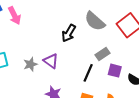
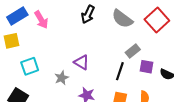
black arrow: (69, 33) -> (88, 14), moved
gray star: (30, 64) -> (62, 78), moved

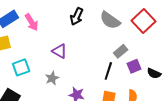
purple triangle: (82, 62) -> (60, 51), moved
purple square: (146, 67) -> (134, 66), turned -32

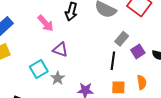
pink arrow: (32, 22) -> (46, 23), moved
cyan square: (21, 67) -> (39, 69), moved

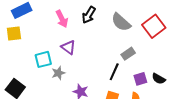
purple square: (138, 51) -> (140, 79), moved

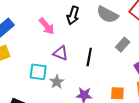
cyan square: (43, 59) -> (38, 72), turned 36
black line: (114, 72) -> (89, 57), moved

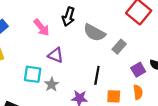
gray semicircle: (107, 15) -> (94, 33), moved
black line: (89, 57) -> (97, 75), moved

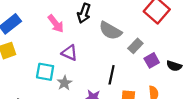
purple square: (138, 70) -> (152, 60), moved

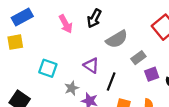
gray semicircle: (110, 31) -> (117, 39), turned -70
purple triangle: (69, 53) -> (91, 65), moved
gray star: (64, 83) -> (72, 88), moved

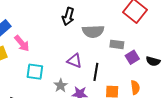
pink arrow: (66, 24) -> (22, 43), moved
gray semicircle: (117, 39) -> (93, 31), turned 40
gray rectangle: (138, 58) -> (117, 44), turned 56

